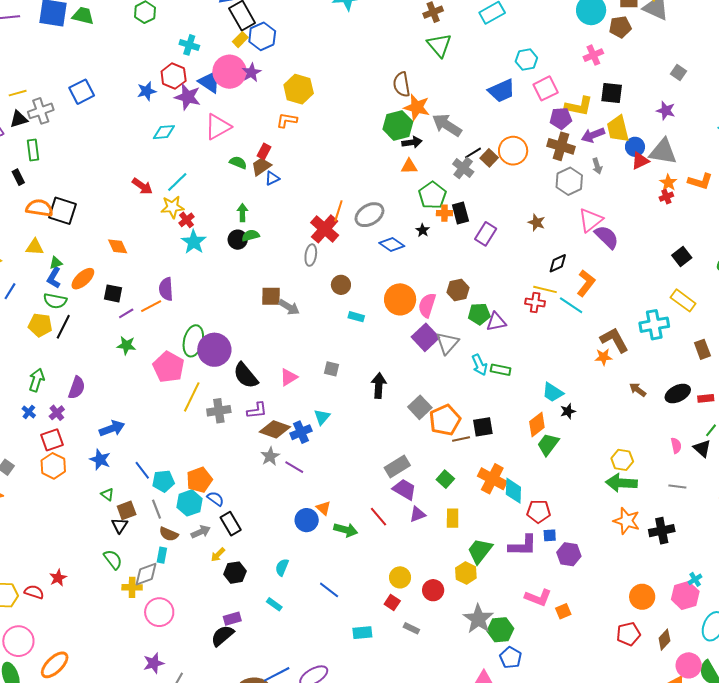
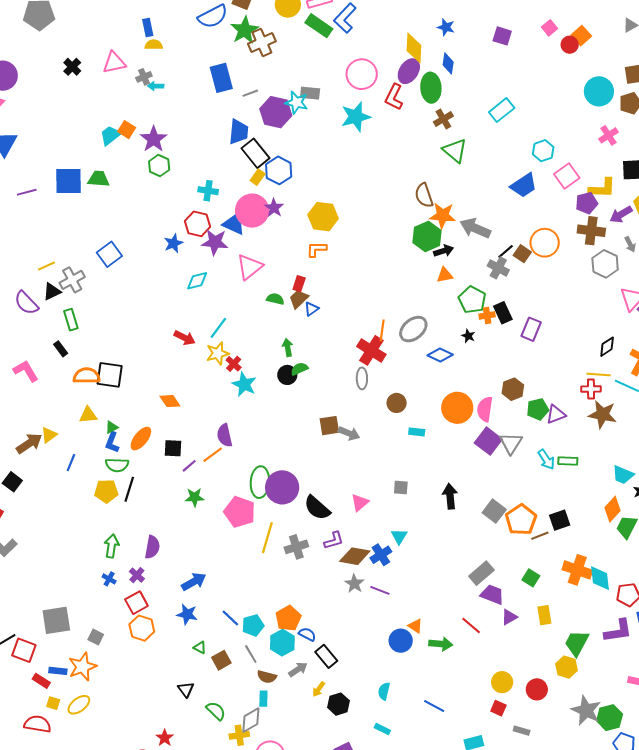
brown star: (537, 222) -> (602, 414), moved, size x1.6
black triangle: (120, 525) -> (186, 690), moved

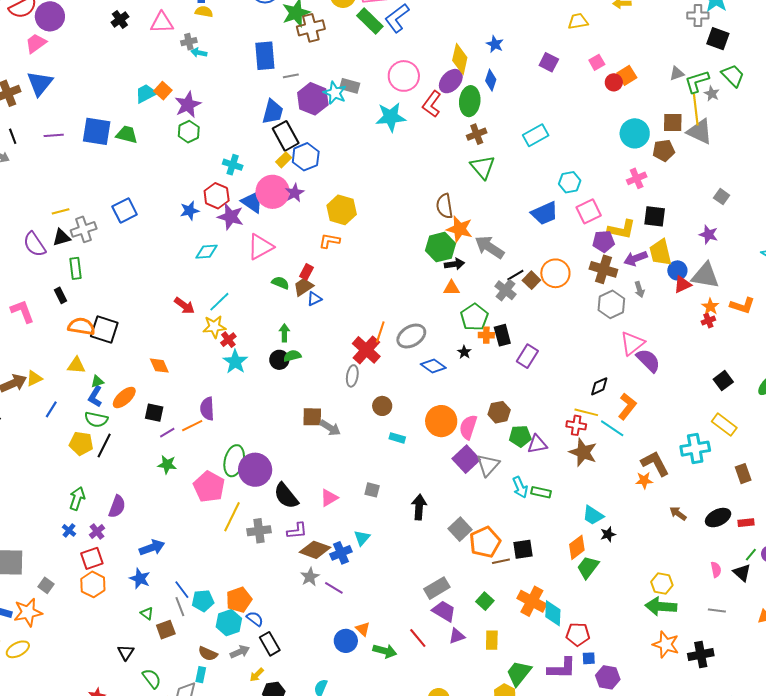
gray line: (251, 654) -> (180, 607), moved

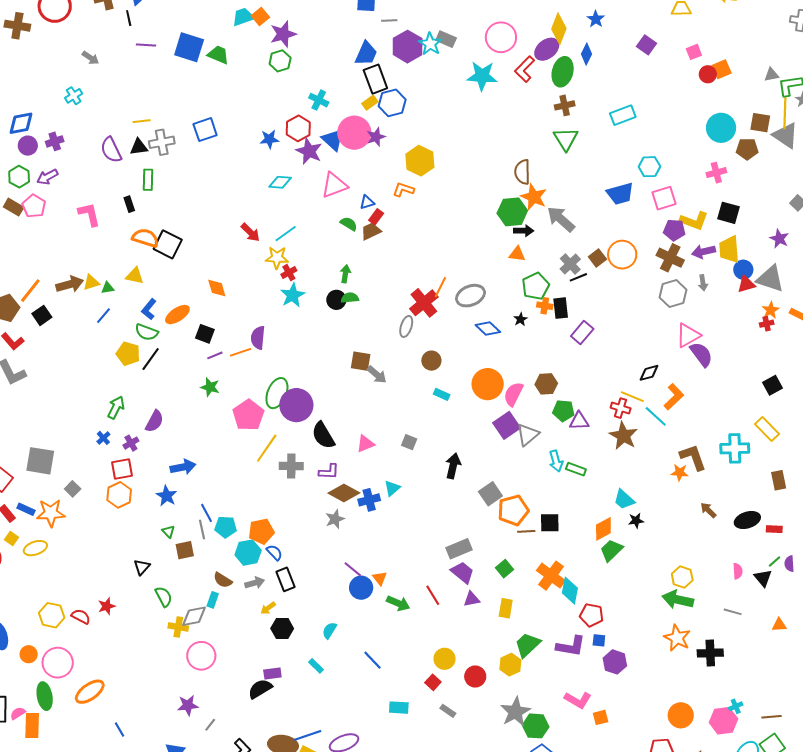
black line: (13, 136) -> (129, 18), moved
black line: (515, 275) -> (578, 277), moved
blue triangle: (314, 299) -> (367, 202), moved
green triangle: (97, 381) -> (108, 288), moved
purple line: (334, 588) -> (353, 569), moved

